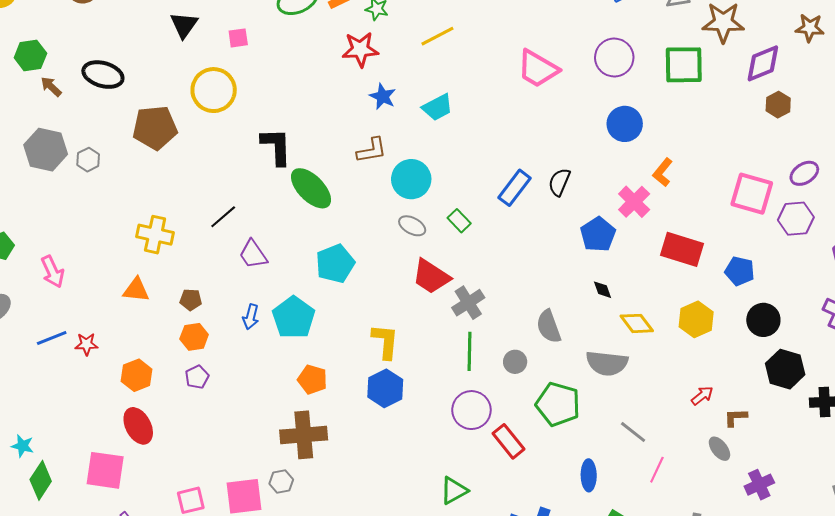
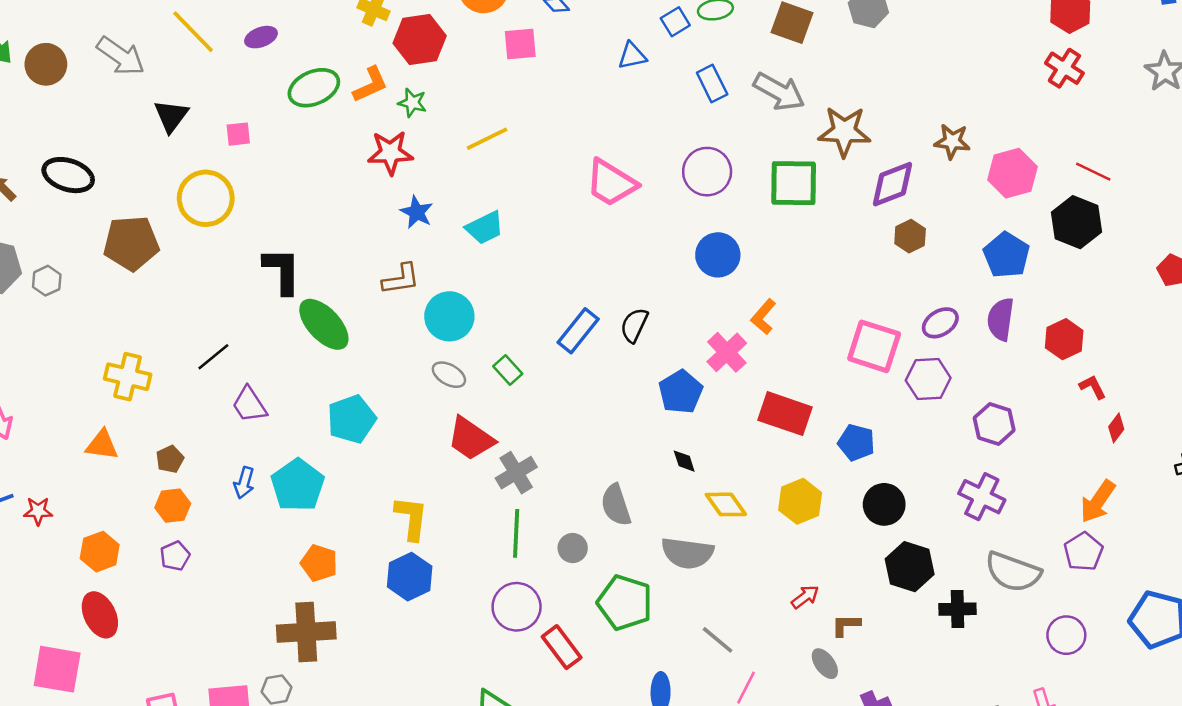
brown pentagon: (191, 300) -> (170, 459), turned -30

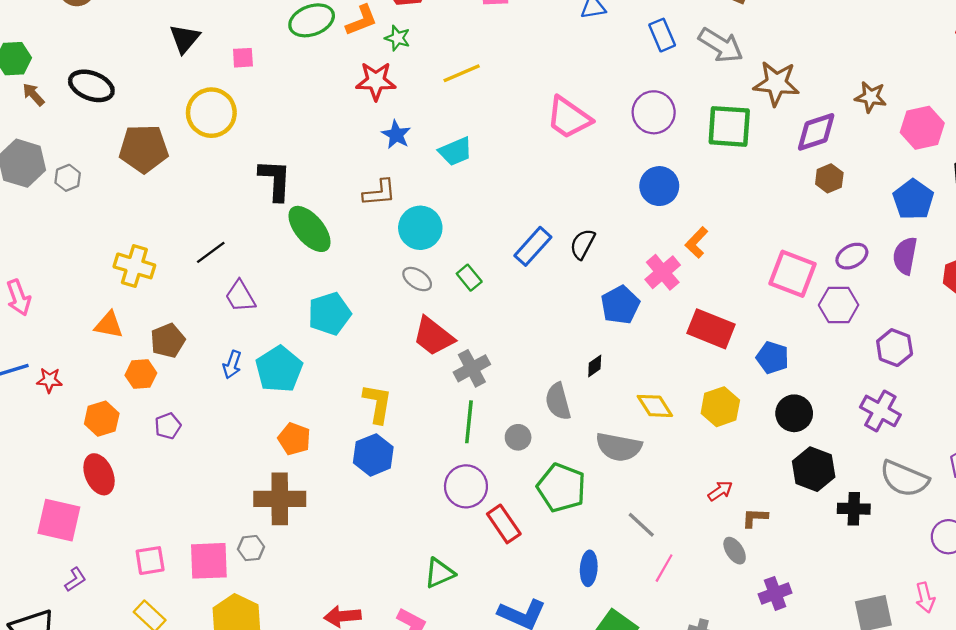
brown pentagon: (170, 459) -> (168, 341), size x1.4
black diamond: (684, 461) -> (595, 366), moved, turned 70
orange hexagon: (173, 506) -> (141, 374), moved

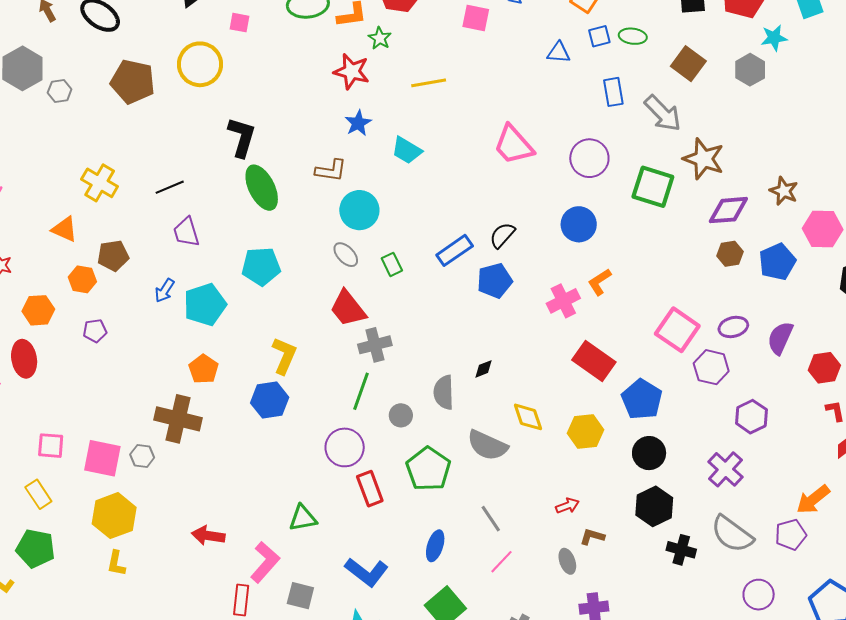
cyan trapezoid: (455, 151) -> (407, 150), turned 40
blue pentagon: (913, 200) -> (777, 262), moved
black semicircle: (582, 244) -> (502, 235), moved
blue pentagon: (620, 305) -> (495, 281), moved
blue pentagon: (772, 358) -> (642, 399), size x1.4

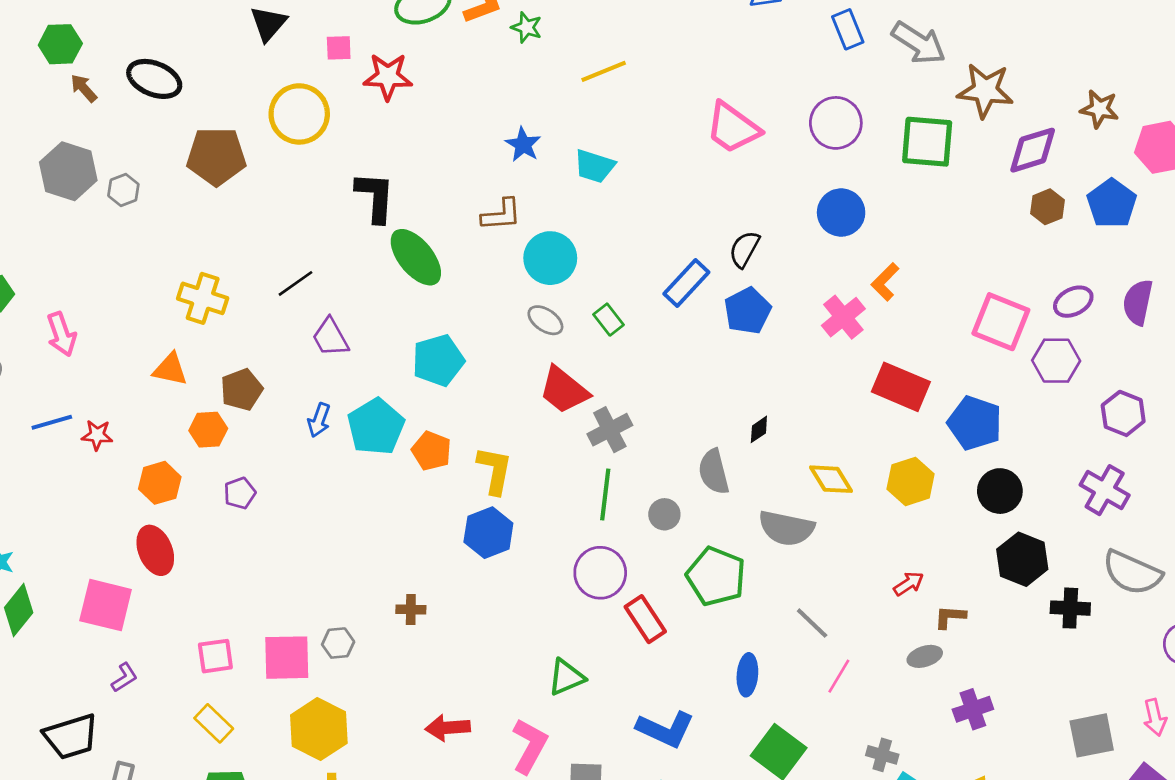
red star: (352, 71) -> (388, 77), moved
orange pentagon: (204, 369) -> (431, 451), moved
brown cross: (178, 419) -> (411, 609), moved, size x0.5
gray ellipse: (567, 561) -> (925, 656), turned -75

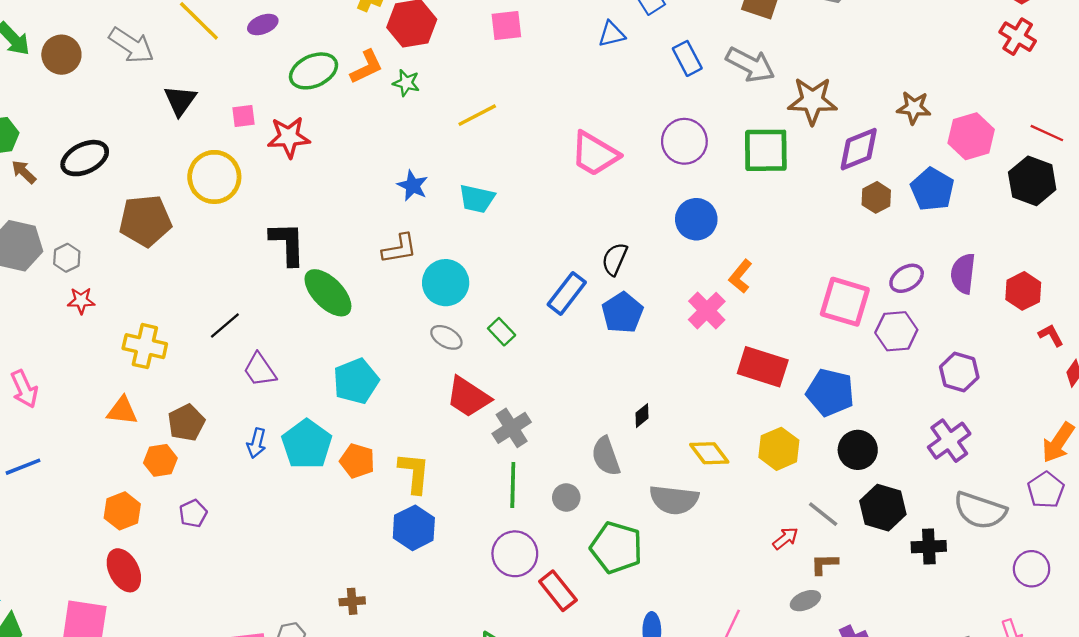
black ellipse: (154, 79) -> (85, 158), turned -42
red star: (97, 435) -> (81, 301), moved
purple cross: (1105, 490) -> (949, 441), turned 30
gray line: (812, 623) -> (823, 514), moved

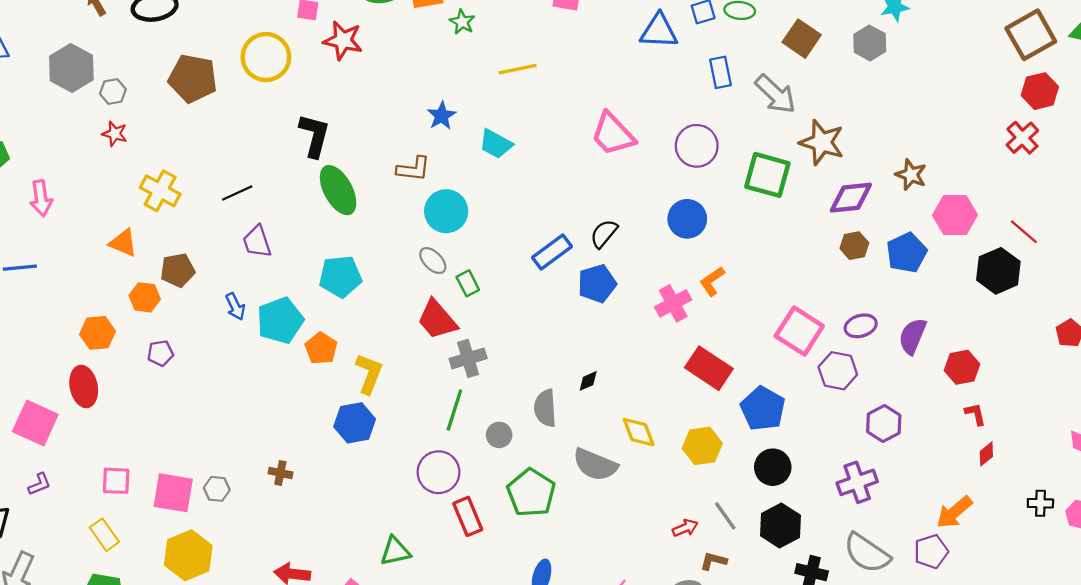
blue triangle: (612, 34) -> (659, 31), size x1.5
green rectangle: (502, 332) -> (468, 283), moved
blue arrow: (256, 443) -> (235, 307), turned -56

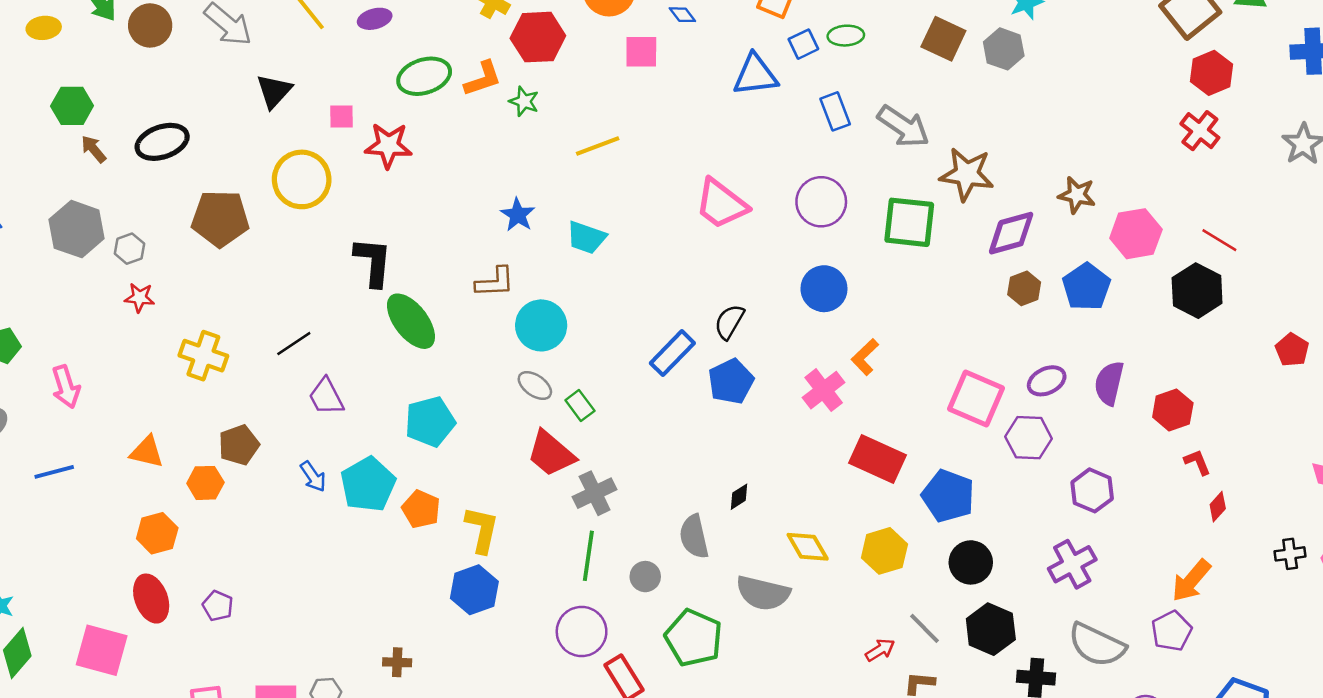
brown square: (802, 39) -> (943, 39), moved
orange triangle: (123, 243) -> (147, 452), moved
purple pentagon: (160, 353) -> (218, 606), moved, turned -30

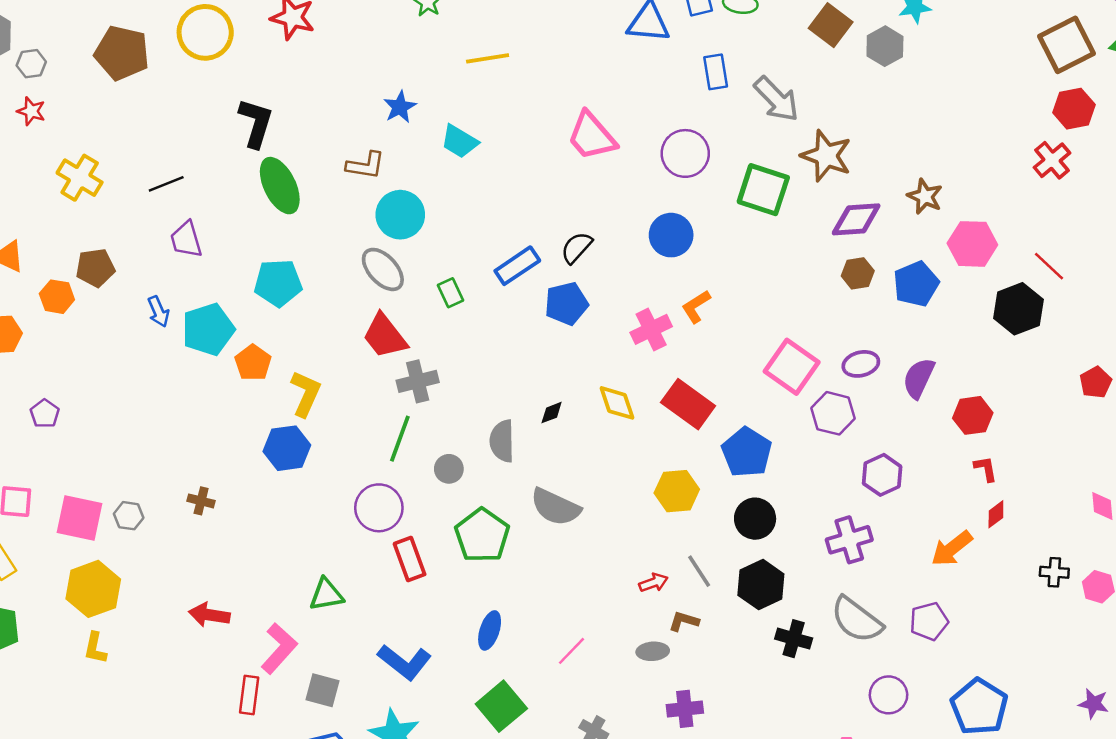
gray ellipse: (535, 385) -> (383, 269), size x1.4
green rectangle: (580, 405) -> (450, 293), moved
yellow diamond: (808, 547) -> (617, 403), moved
orange arrow: (1191, 581) -> (952, 548), moved

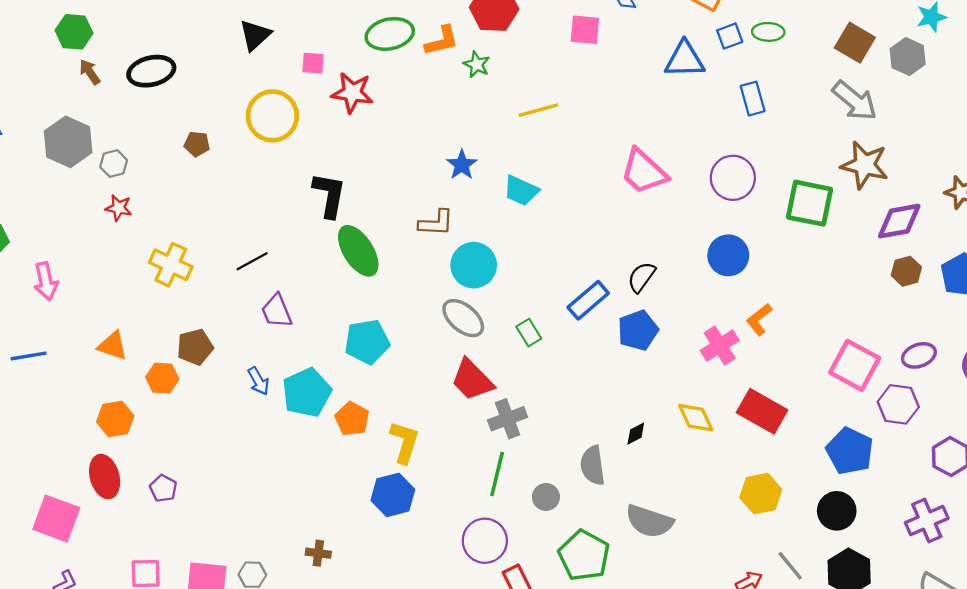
brown pentagon: (122, 53) -> (197, 144), size x0.5
gray arrow: (776, 99) -> (855, 101), moved
blue pentagon: (747, 452) -> (850, 451), moved

